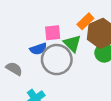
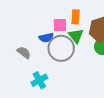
orange rectangle: (85, 21) -> (75, 17), moved, turned -48

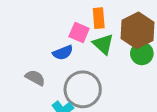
pink square: (60, 25) -> (79, 33), turned 32
gray circle: (61, 48) -> (83, 89), moved

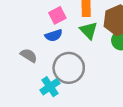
pink square: (79, 33) -> (57, 15), moved, turned 35

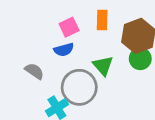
green triangle: (89, 30) -> (103, 66), moved

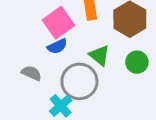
pink square: (69, 27) -> (59, 23), size x1.5
green circle: (140, 59) -> (137, 62), moved

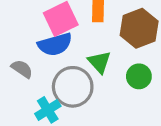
blue semicircle: (57, 46) -> (55, 44), size x1.5

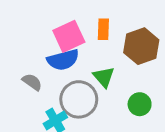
green circle: (139, 76) -> (140, 104), moved

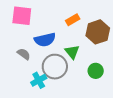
orange rectangle: (103, 29) -> (73, 20), turned 56
pink square: (69, 36) -> (22, 16), moved, turned 30

